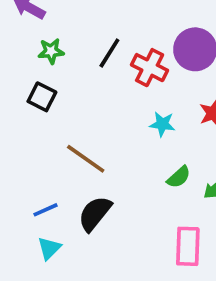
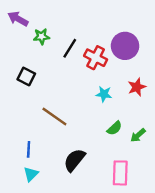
green star: (51, 51) -> (41, 36), moved
blue line: (46, 210) -> (29, 149), turned -63
black semicircle: (95, 214) -> (74, 160), moved

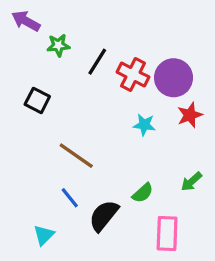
purple circle: (125, 46) -> (174, 78), moved
green semicircle: (114, 128) -> (143, 193), moved
blue line: (29, 149) -> (70, 198), moved, turned -42

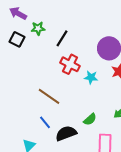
red cross: (133, 75) -> (70, 64), moved
black square: (37, 100) -> (17, 39), moved
black semicircle: (104, 216) -> (66, 133), turned 30

